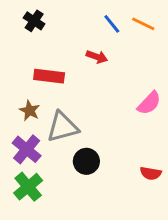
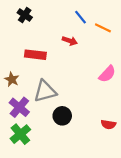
orange line: (143, 24) -> (103, 28), moved
brown star: (30, 111) -> (12, 79), moved

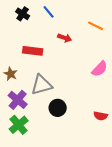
blue line: (80, 17) -> (49, 12), moved

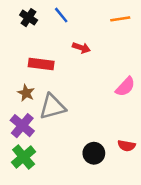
orange line: (96, 26) -> (120, 19), moved, turned -35
brown star: (11, 74) -> (26, 93), moved
black circle: (58, 108) -> (94, 153), moved

